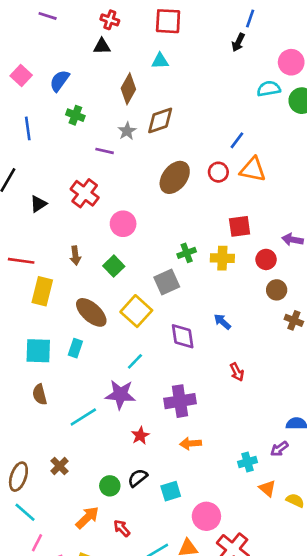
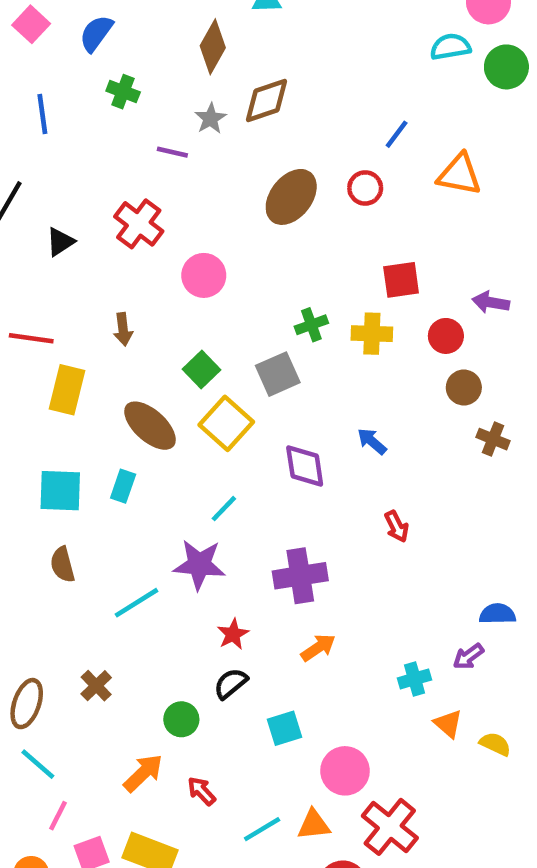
orange triangle: (253, 169) -> (459, 175), moved
green square: (114, 266) -> (202, 370), moved
orange arrow: (191, 443) -> (318, 648), turned 150
black semicircle: (138, 478) -> (231, 683), moved

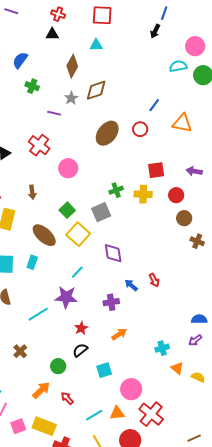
purple arrow: (491, 302) -> (194, 171), moved
blue arrow: (372, 441) -> (131, 285), moved
purple cross: (300, 576) -> (111, 302), size x0.7
purple arrow: (468, 657) -> (195, 340), moved

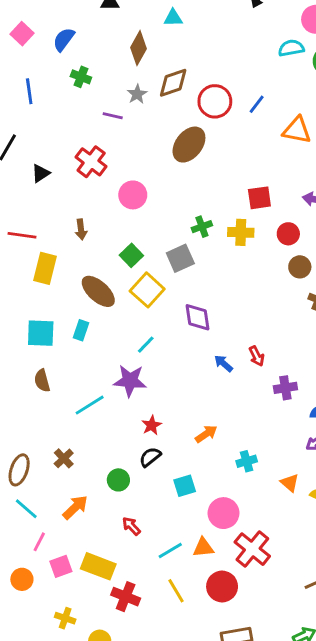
red circle: (140, 129) -> (215, 101), moved, size x1.5
purple cross: (111, 302) -> (285, 388), moved
cyan cross: (162, 348) -> (247, 461), moved
orange arrow: (41, 390) -> (75, 507), moved

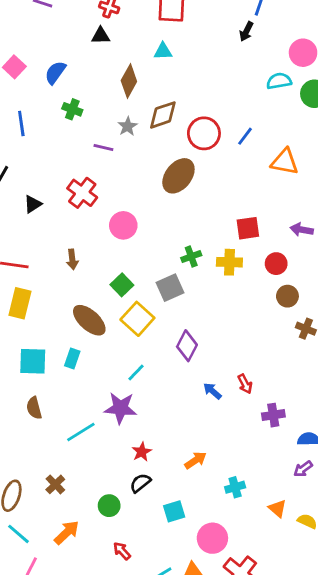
yellow rectangle: (45, 268) -> (20, 303), moved
purple diamond: (198, 317) -> (187, 346), turned 36

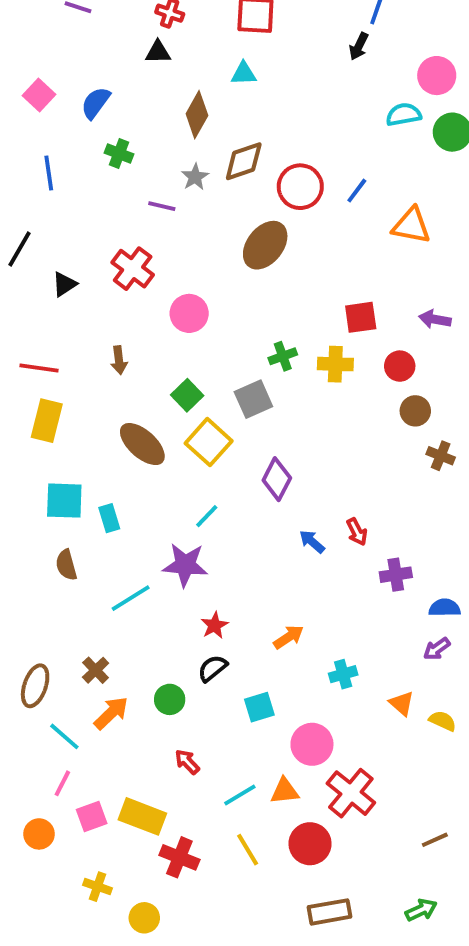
cyan rectangle: (72, 358) -> (109, 518), moved, turned -36
orange arrow: (67, 533) -> (111, 713), moved
cyan line: (19, 534) -> (64, 736), moved

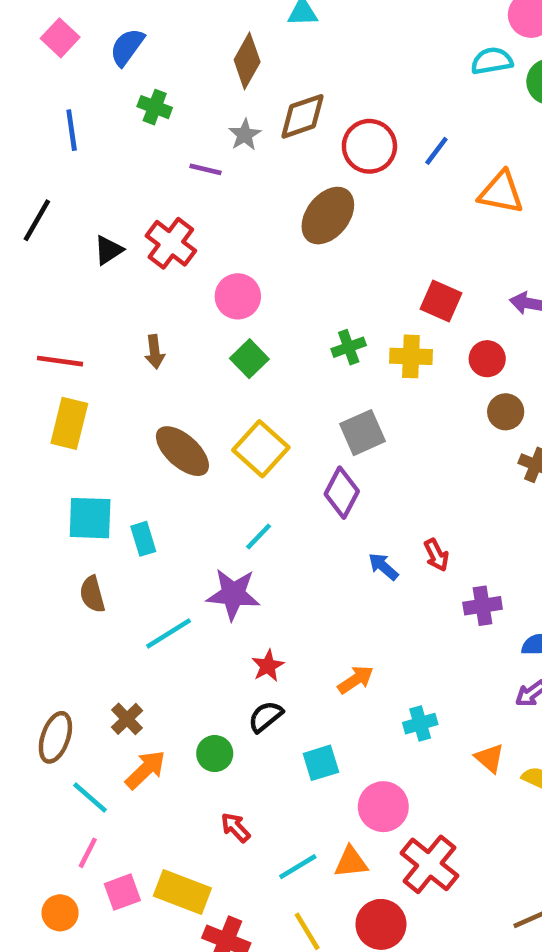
black triangle: (64, 284) -> (109, 250), moved
red square: (361, 317) -> (441, 301), turned 32
green square: (187, 395) -> (249, 359), moved
gray square: (253, 399) -> (363, 433), moved

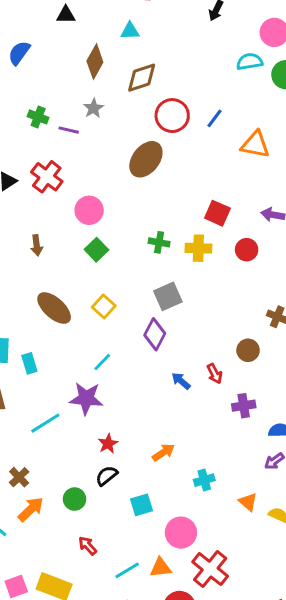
green cross: (155, 107) -> (38, 117), moved
brown diamond: (302, 116) -> (142, 78), moved
green cross: (349, 347) -> (159, 242), turned 30
brown circle: (506, 412) -> (248, 350), moved
yellow square: (261, 449) -> (104, 307), size x0.7

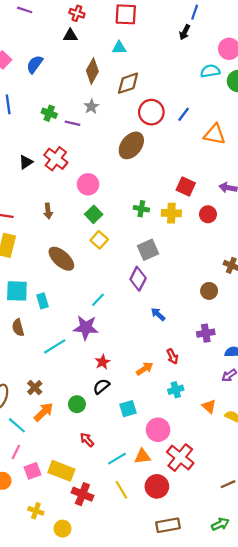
yellow square: (104, 307) -> (99, 240), moved
red arrow: (214, 374) -> (172, 356), moved

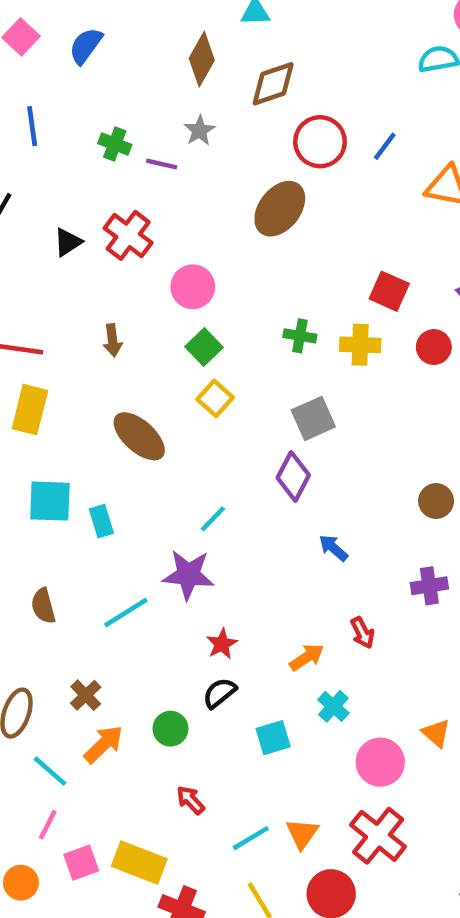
brown semicircle: (18, 328) -> (43, 606), moved
cyan cross: (176, 390) -> (333, 706), moved, turned -32
pink circle: (158, 430) -> (380, 762), moved
orange triangle: (142, 456) -> (302, 834), turned -49

